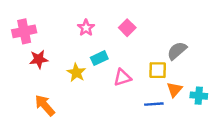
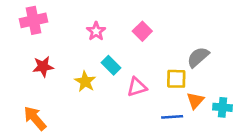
pink cross: (24, 31) -> (34, 20), moved
cyan rectangle: (99, 58) -> (111, 65), turned 70
orange arrow: (45, 105) -> (35, 118), moved

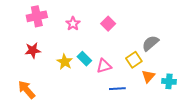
pink cross: (34, 20) -> (37, 16), moved
cyan rectangle: (111, 65) -> (84, 59), moved
yellow square: (176, 79) -> (134, 60), turned -35
blue line: (172, 117) -> (117, 89), moved

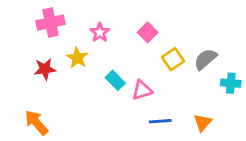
yellow square: (134, 60) -> (173, 59), moved
yellow star: (65, 62) -> (77, 58), moved
orange triangle: (148, 76) -> (203, 123), moved
cyan cross: (169, 81) -> (231, 83), moved

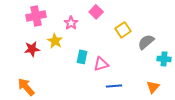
pink square: (148, 32) -> (96, 12), moved
yellow square: (173, 59) -> (123, 30), moved
cyan rectangle: (115, 80) -> (82, 57), turned 56
orange triangle: (203, 123) -> (153, 87), moved

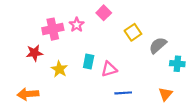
pink cross: (36, 16) -> (53, 29), moved
yellow star: (55, 41) -> (59, 69), moved
orange arrow: (26, 87) -> (28, 94), turned -54

